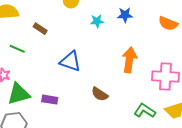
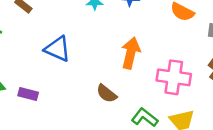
brown semicircle: (100, 94) -> (107, 94), moved

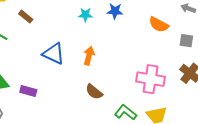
orange arrow: (131, 53) -> (89, 56), moved, size x0.7

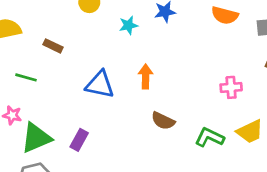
pink cross: (151, 79) -> (231, 87), size x0.6
purple rectangle: (28, 91) -> (79, 140), turned -63

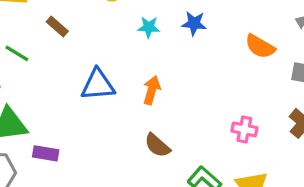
blue triangle: (100, 85) -> (98, 85), turned -32
purple rectangle: (79, 140) -> (46, 153), moved, turned 55

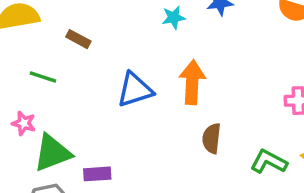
orange arrow: (152, 90) -> (192, 82), size x1.4
brown semicircle: (157, 145) -> (212, 138), turned 68

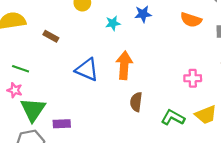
green line: (43, 77) -> (21, 69), moved
blue triangle: (135, 90) -> (87, 70), turned 40
green triangle: (52, 153) -> (33, 110), turned -36

